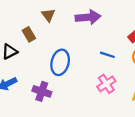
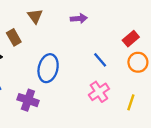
purple arrow: (88, 17) -> (79, 19), size x0.6
blue line: (107, 55) -> (100, 60), turned 32

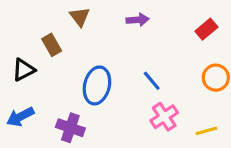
red rectangle: (131, 39) -> (206, 29), moved
blue line: (100, 60) -> (152, 81), moved
yellow line: (131, 102) -> (206, 131), turned 56

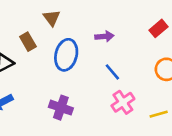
purple arrow: (138, 20) -> (104, 36), moved
blue ellipse: (97, 85) -> (66, 55), moved
purple cross: (70, 128) -> (61, 108), moved

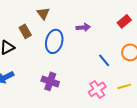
blue line: (112, 72) -> (104, 60), moved
pink cross: (123, 102) -> (97, 89), moved

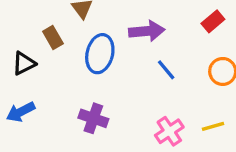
purple arrow: (83, 27) -> (147, 31), size x1.5
blue line: (104, 60) -> (166, 70), moved

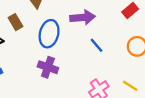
purple cross: (93, 118) -> (48, 67), moved
yellow line: (213, 126) -> (130, 86), turned 49

